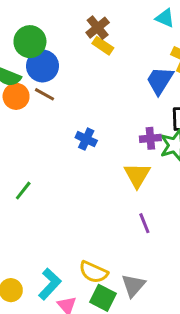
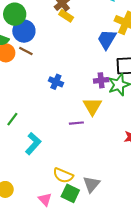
purple line: (144, 223) -> (76, 123), moved, turned -72
cyan L-shape: (50, 284) -> (33, 144), moved

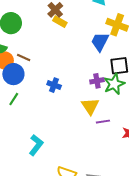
blue circle: (24, 31) -> (13, 74), moved
green line: (12, 119) -> (14, 99), moved
purple line: (76, 123) -> (103, 122), moved

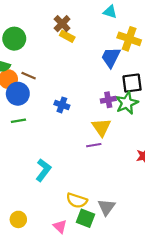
green line: (14, 99) -> (18, 121), turned 48
purple line: (103, 122) -> (94, 145), moved

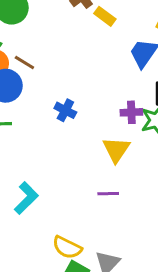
yellow rectangle: (67, 36) -> (105, 16), moved
purple line: (94, 145) -> (108, 194), moved

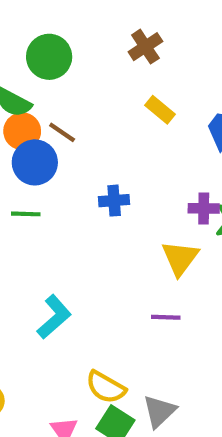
yellow rectangle: (105, 16) -> (160, 110), moved
blue cross: (65, 110) -> (114, 201), turned -35

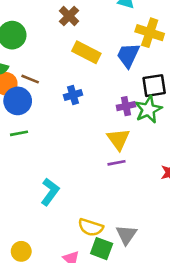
yellow rectangle: (160, 110) -> (86, 52), size x1.5
blue cross: (114, 201) -> (73, 95), moved
purple line: (166, 317) -> (116, 163), moved

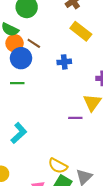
purple line: (116, 163) -> (75, 118), moved
cyan L-shape: (50, 192) -> (19, 133), moved

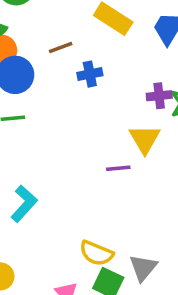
brown line: (34, 43) -> (61, 48), moved, turned -48

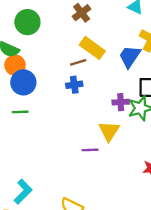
brown line: (61, 48) -> (78, 62), moved
cyan L-shape: (24, 204) -> (23, 192), moved

